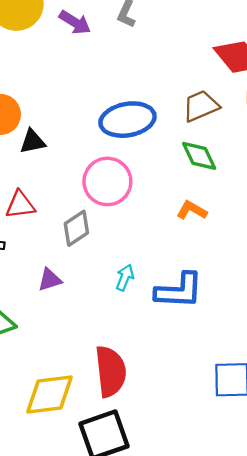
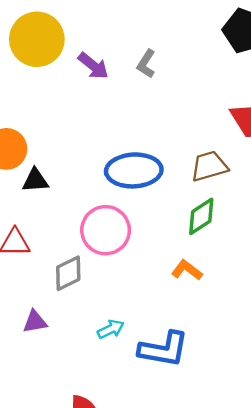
green diamond: (199, 156) -> (201, 216), turned 75
cyan arrow: (125, 278) -> (111, 329), turned 35

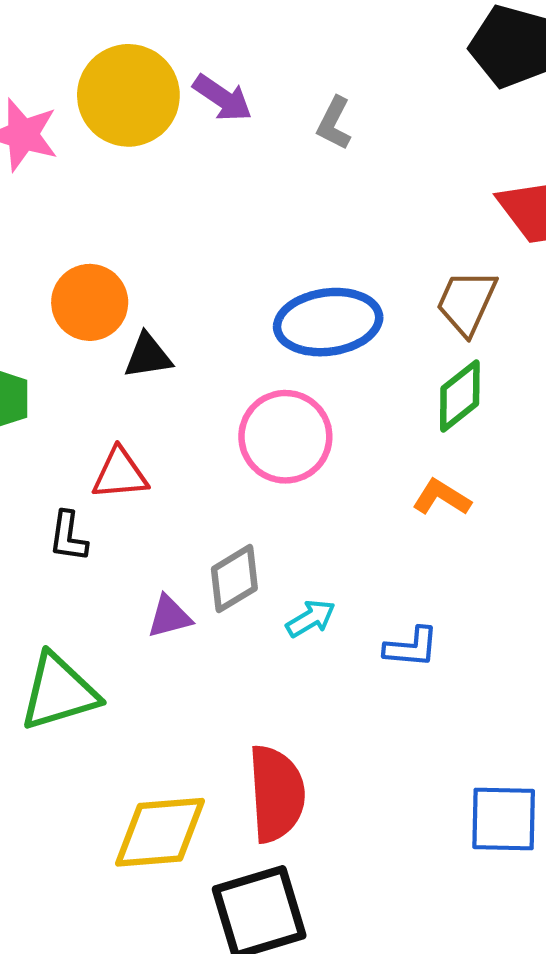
purple arrow: (93, 66) -> (222, 98), moved
brown trapezoid: (209, 166) -> (467, 302), turned -45
gray diamond: (68, 273) -> (234, 579), moved
blue L-shape: (164, 349) -> (411, 647), size x0.6

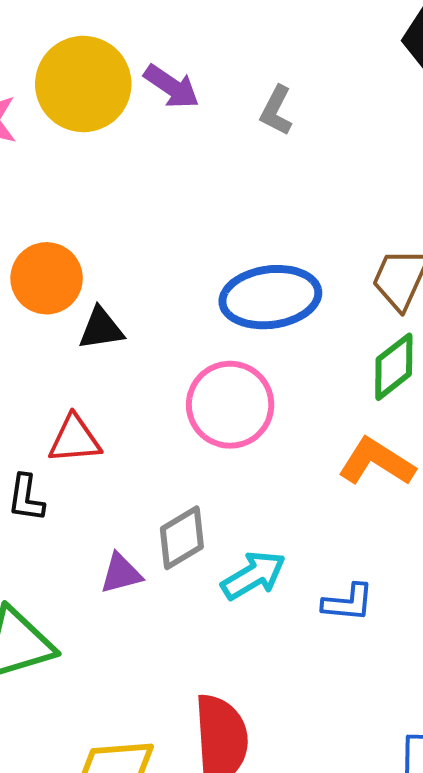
orange L-shape: (442, 497) -> (377, 462), size x1.4
cyan arrow: (311, 618) -> (253, 575), size x1.4

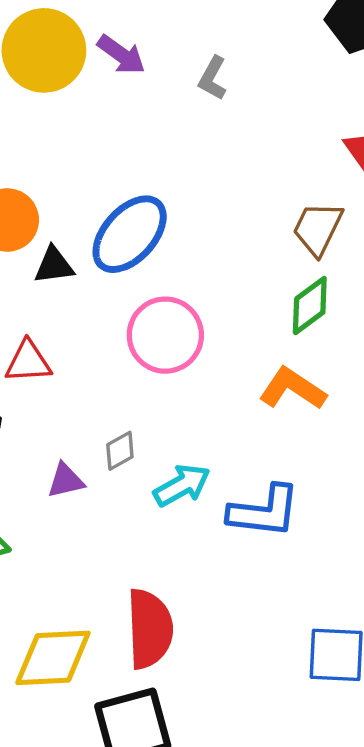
blue ellipse: (270, 297) -> (130, 234), moved, turned -42
gray diamond: (182, 538) -> (120, 451), size x0.7
blue L-shape: (348, 603) -> (264, 511), size x1.6

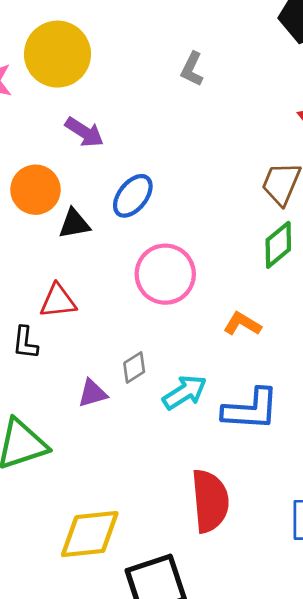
purple arrow: (121, 55) -> (84, 132), moved
blue ellipse: (130, 234) -> (133, 196), size x0.7
orange L-shape: (293, 389) -> (242, 324), moved, size x0.7
red semicircle: (150, 629) -> (210, 501), moved

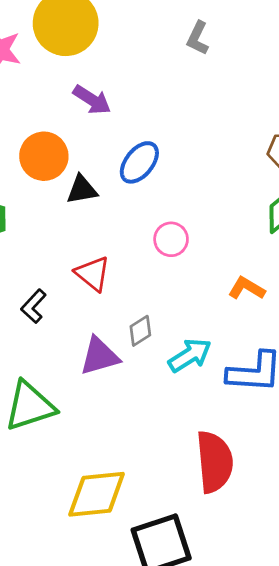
pink circle: (165, 274) -> (171, 239), size x0.6
red triangle: (58, 301) -> (93, 274), moved, turned 45
black L-shape: (25, 343) -> (34, 306), turned 36
purple triangle: (92, 393) -> (99, 356), size x1.4

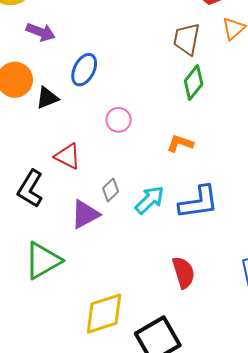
black L-shape: (34, 306) -> (30, 189), size x1.5
red semicircle: (215, 462) -> (183, 272), size x0.7

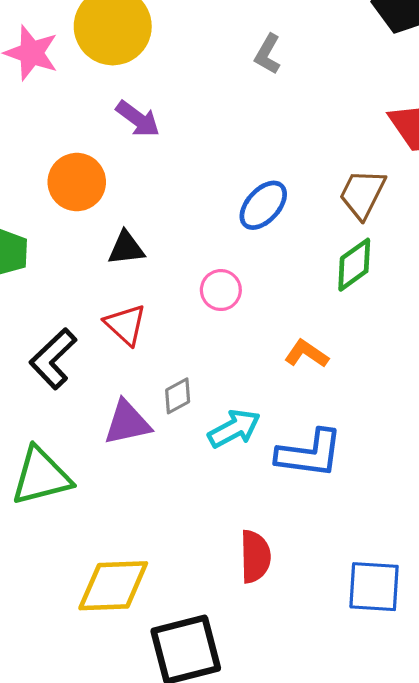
blue ellipse: (84, 70) -> (263, 205), moved
black triangle: (47, 98) -> (126, 248), moved

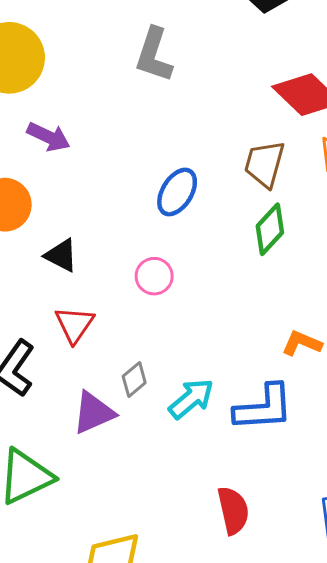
gray L-shape: (268, 54) -> (154, 55), size x1.5
black triangle: (126, 248) -> (61, 255), turned 45
red triangle: (126, 325) -> (74, 325), turned 33
orange L-shape: (306, 354) -> (302, 343), moved

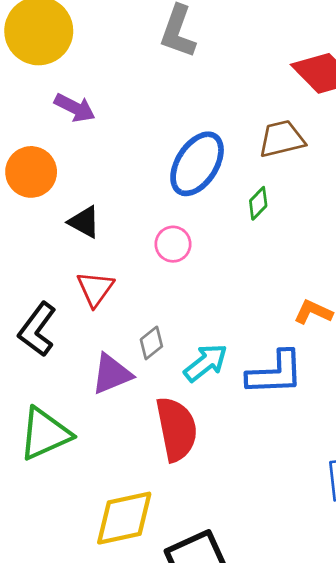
brown trapezoid: (265, 164) -> (282, 139), turned 60
blue ellipse: (177, 192) -> (197, 164), size x1.4
green diamond: (270, 229) -> (258, 203), moved, size x0.7
red semicircle: (233, 510) -> (176, 429), moved, size x1.4

